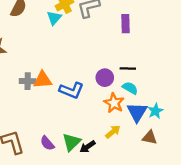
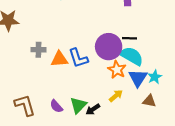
purple circle: (105, 78) -> (109, 47), size x1.6
orange triangle: (43, 80) -> (59, 59), moved
cyan semicircle: (130, 88) -> (132, 56), size x1.6
blue L-shape: (71, 90) -> (78, 58), turned 50

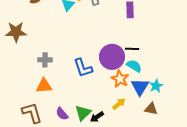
cyan semicircle: (132, 56) -> (134, 66), size x0.7
orange triangle: (59, 59) -> (44, 86), moved

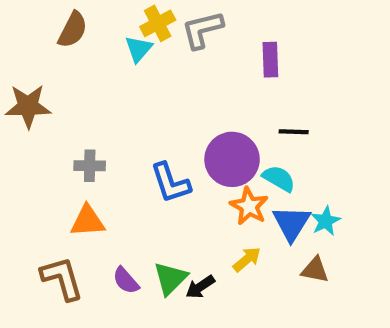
black line: (132, 49) -> (294, 132), moved

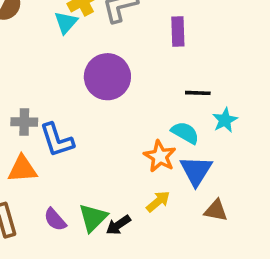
purple circle: (232, 159) -> (107, 77), moved
blue L-shape: (170, 183) -> (57, 140), moved
cyan star: (326, 221) -> (225, 120), moved

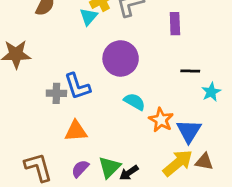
cyan semicircle: (185, 133) -> (135, 102), moved
blue L-shape: (57, 140) -> (77, 86), moved
orange triangle: (22, 169) -> (76, 131), moved
yellow arrow: (158, 201) -> (178, 163), moved, size x1.6
purple semicircle: (55, 220) -> (80, 169), turned 84

